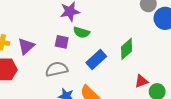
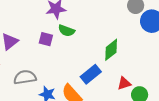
blue rectangle: (96, 59) -> (91, 74), moved
gray semicircle: (57, 69) -> (25, 77), moved

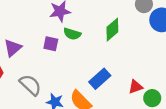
green diamond: (111, 50) -> (112, 30), moved
gray semicircle: (25, 77) -> (30, 85), turned 55

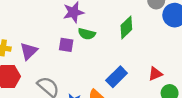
red triangle: (136, 87) -> (155, 74), moved

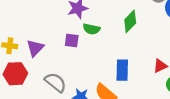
blue rectangle: (117, 77) -> (122, 70), turned -42

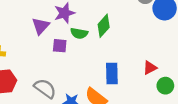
green diamond: (130, 21) -> (104, 26), moved
purple triangle: (35, 48) -> (41, 26), moved

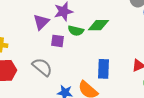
green diamond: (104, 26) -> (98, 25), turned 45
gray semicircle: (45, 88) -> (42, 67), moved

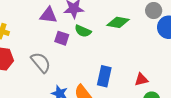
purple triangle: (41, 22) -> (48, 15), turned 42
green diamond: (98, 25) -> (118, 22), moved

